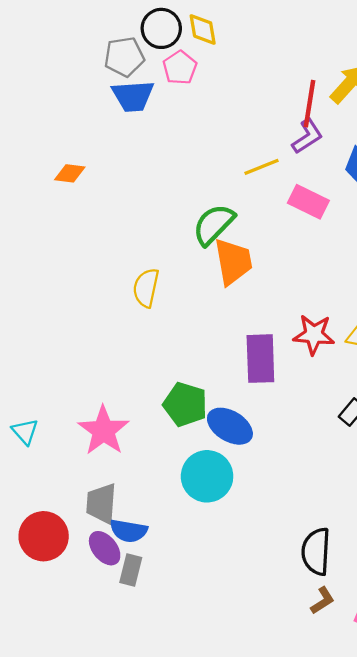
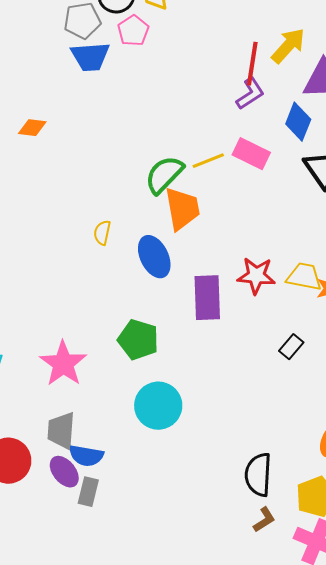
yellow line: (262, 167) -> (208, 161), moved
yellow semicircle: (146, 288) -> (102, 233), size x0.7
blue ellipse: (230, 426) -> (154, 257), moved, turned 33

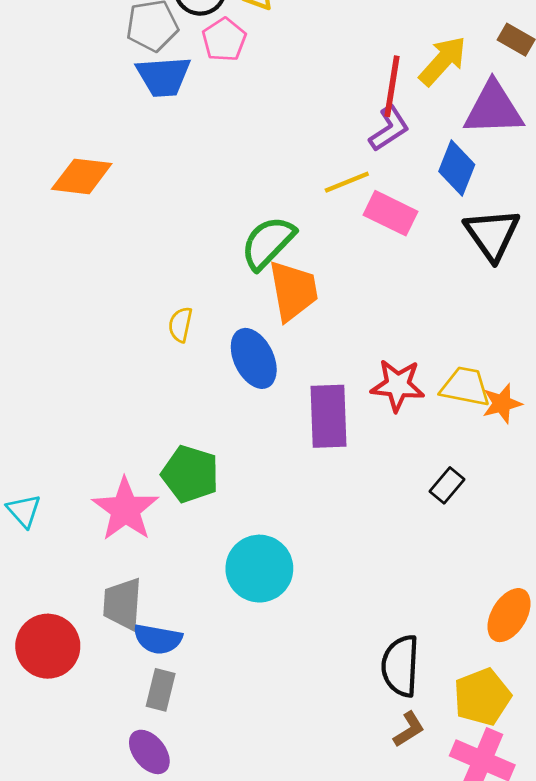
orange diamond: (32, 128) -> (82, 176), size x1.5
yellow line: (208, 161) -> (347, 182), moved
green pentagon: (138, 340) -> (190, 474), moved
purple ellipse: (64, 472) -> (149, 752), moved

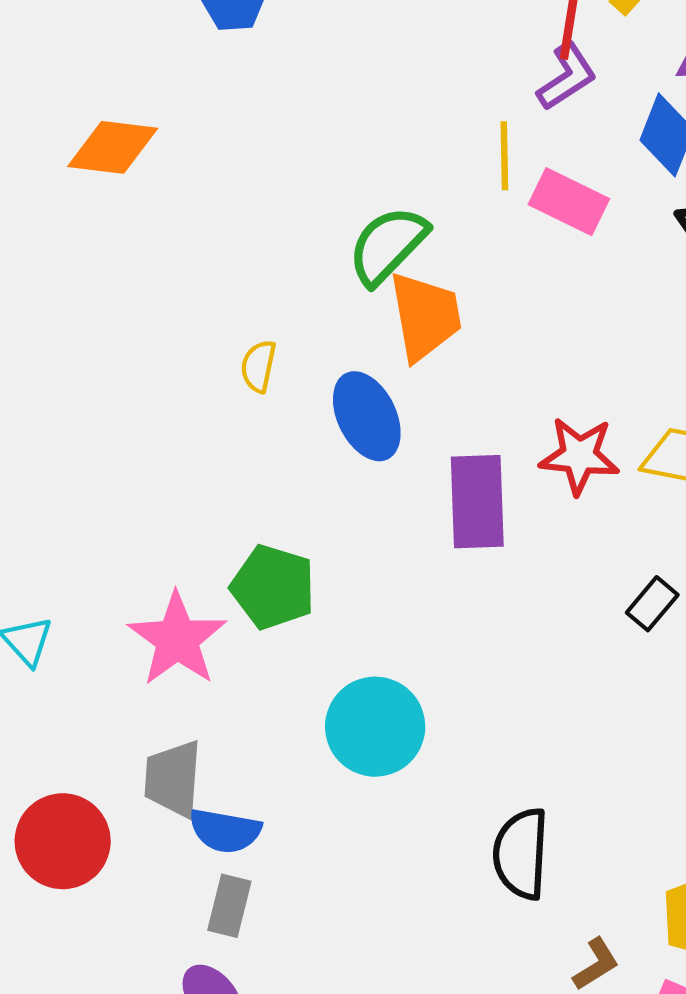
yellow line: (347, 182) -> (504, 156), turned -69
black semicircle: (400, 666) -> (521, 854), moved

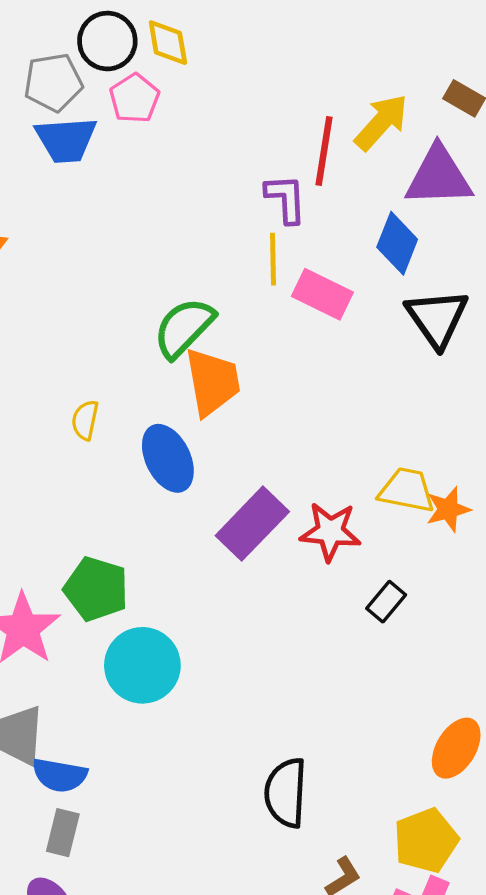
purple L-shape: (567, 77) -> (286, 199), moved, turned -60
red star: (579, 456) -> (330, 532), moved
purple rectangle: (477, 502) -> (252, 524), turned 46
cyan circle: (375, 727) -> (142, 665), moved

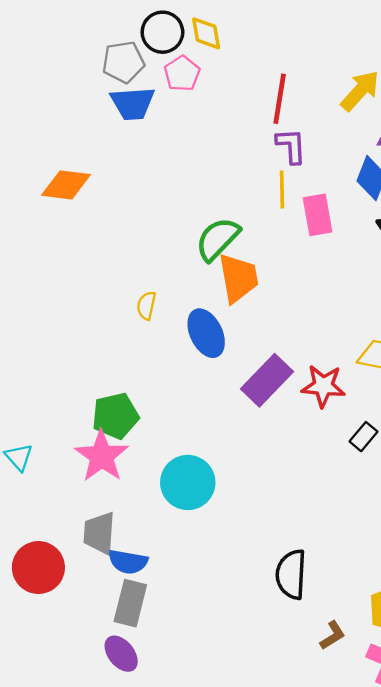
red line: (324, 151) -> (280, 99), moved
pink rectangle: (322, 294) -> (318, 215), turned 54
green pentagon: (96, 589) -> (115, 416), moved, turned -30
gray rectangle: (63, 833) -> (130, 603), size x1.4

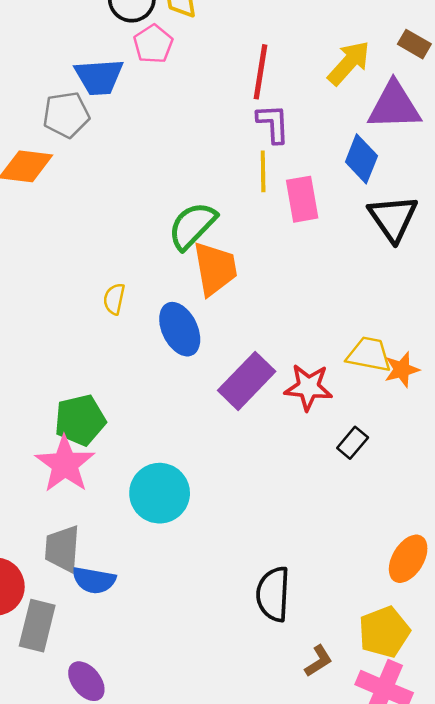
gray pentagon: (123, 62) -> (66, 115), moved
gray rectangle: (130, 603) -> (37, 626), moved

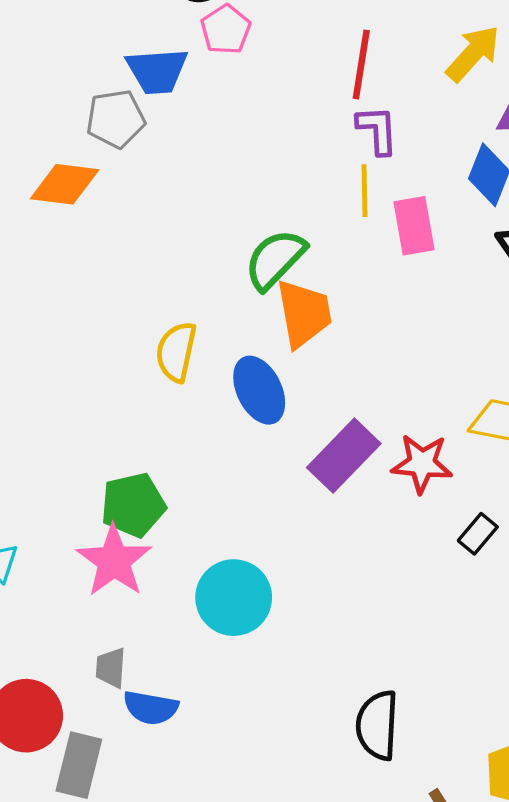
yellow semicircle: (114, 299) -> (176, 352), size x1.5
gray trapezoid: (62, 549) -> (111, 668), size x0.7

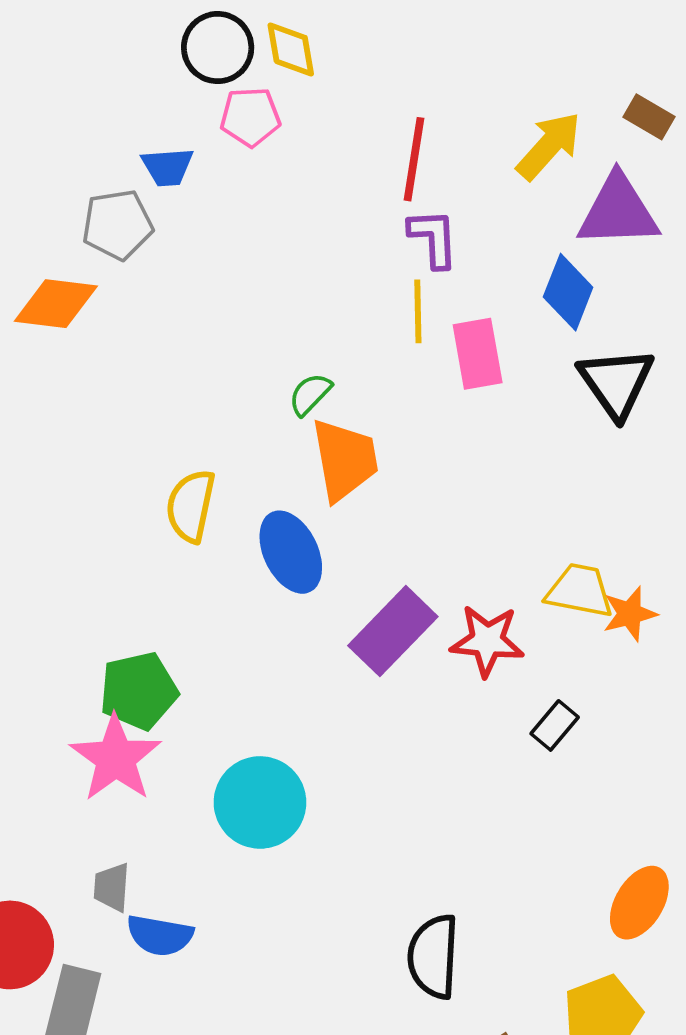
pink pentagon: (226, 29) -> (250, 117), turned 30
blue trapezoid: (157, 71) -> (168, 167), size x0.7
green semicircle: (275, 259) -> (310, 394), size x0.6

